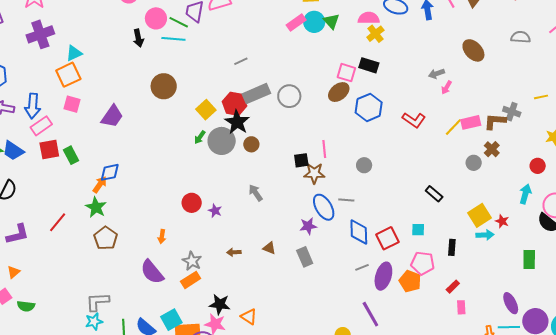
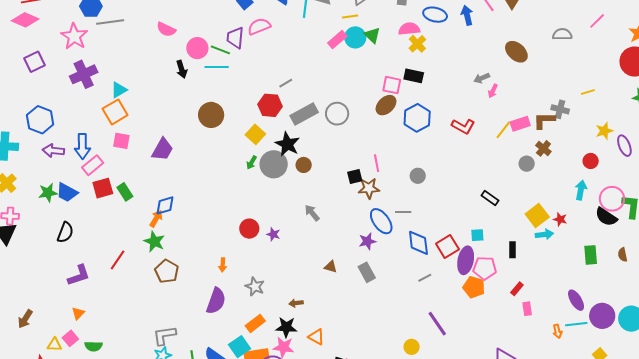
red hexagon: (234, 104) -> (270, 105), moved
brown arrow: (234, 252) -> (296, 303), moved
purple semicircle: (152, 272) -> (216, 301), turned -116
purple ellipse: (383, 276) -> (466, 260), moved
orange rectangle: (191, 280) -> (255, 323), moved

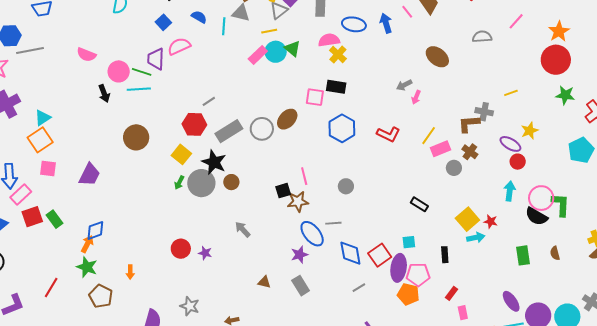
brown ellipse: (386, 105) -> (287, 119), moved
pink rectangle: (520, 124) -> (441, 149), moved
purple ellipse: (624, 146) -> (510, 144), moved, turned -35
orange arrow: (223, 265) -> (130, 272), moved

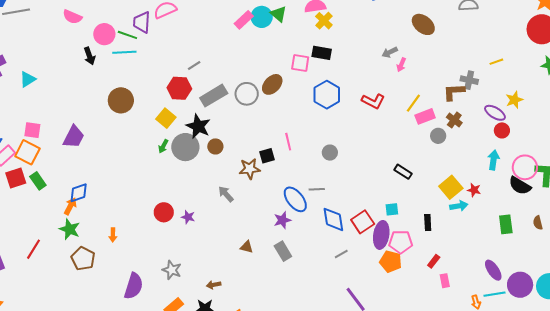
orange square: (40, 140) -> (27, 152), moved, turned -30
brown star: (298, 202) -> (250, 169), moved

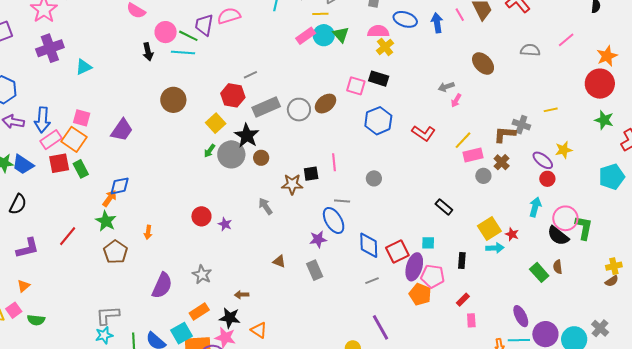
gray line: (317, 189) -> (342, 201), moved
brown semicircle: (538, 223) -> (558, 267), moved
green rectangle: (506, 224) -> (539, 272), turned -42

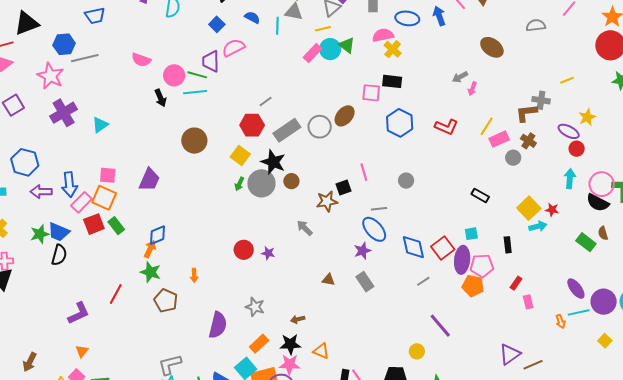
black semicircle: (18, 204) -> (59, 255), moved

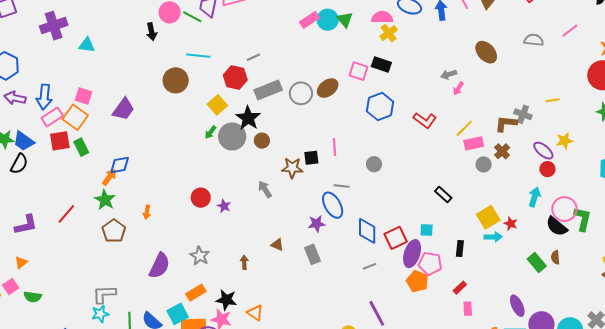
cyan line: (195, 92) -> (198, 56), moved
cyan triangle: (100, 125) -> (87, 45), turned 30
brown arrow: (298, 319) -> (244, 262), moved, turned 88

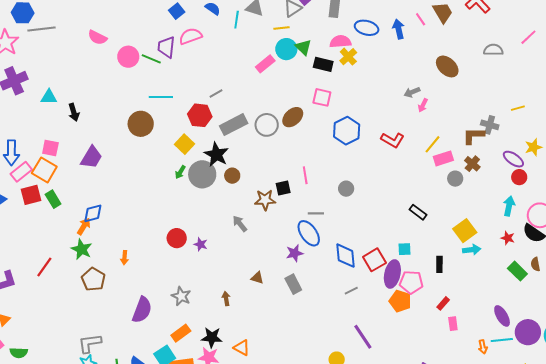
pink rectangle: (310, 20) -> (265, 64), moved
black arrow: (151, 32) -> (74, 112), moved
black rectangle: (381, 64) -> (323, 64), moved
red star: (511, 224) -> (508, 238), moved

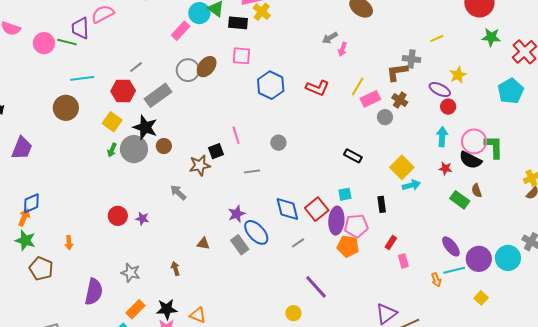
brown ellipse: (293, 117) -> (207, 67), moved
gray circle: (267, 125) -> (188, 70), moved
blue ellipse: (309, 233) -> (256, 232), moved

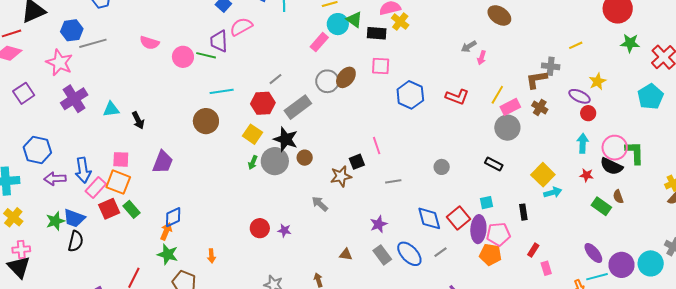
gray circle: (385, 117) -> (507, 128), moved, size x1.6
gray circle: (278, 143) -> (442, 167), moved
blue ellipse: (256, 232) -> (409, 254), moved

